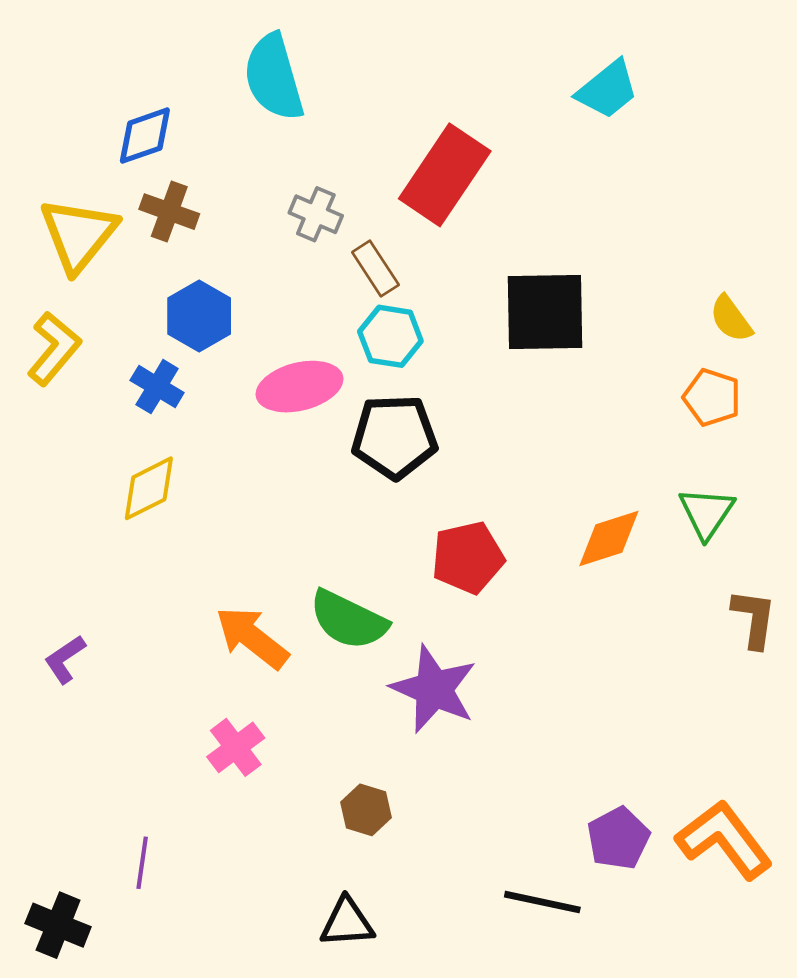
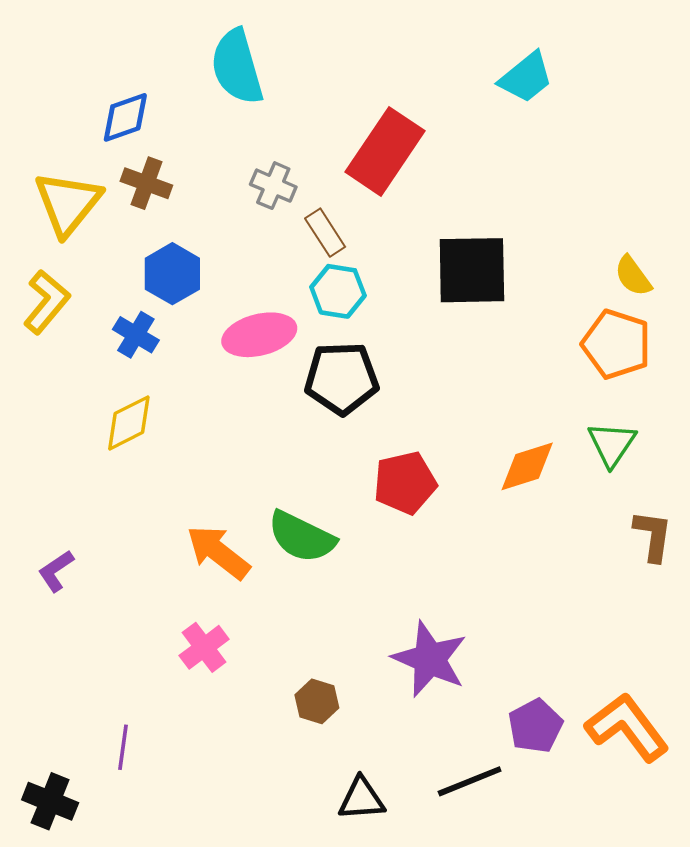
orange pentagon: (712, 397) -> (616, 344), size x1.4
purple star: (434, 689) -> (430, 659), moved
black line: (542, 902) -> (470, 781), turned -34
black triangle: (347, 922) -> (361, 799), moved

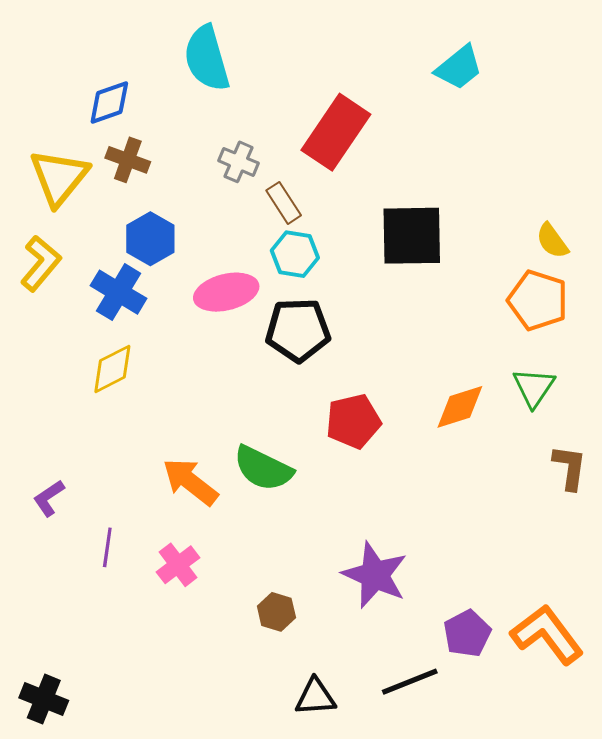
blue cross: (136, 335) -> (119, 292), size x1.4
purple line: (123, 747) -> (107, 547), moved

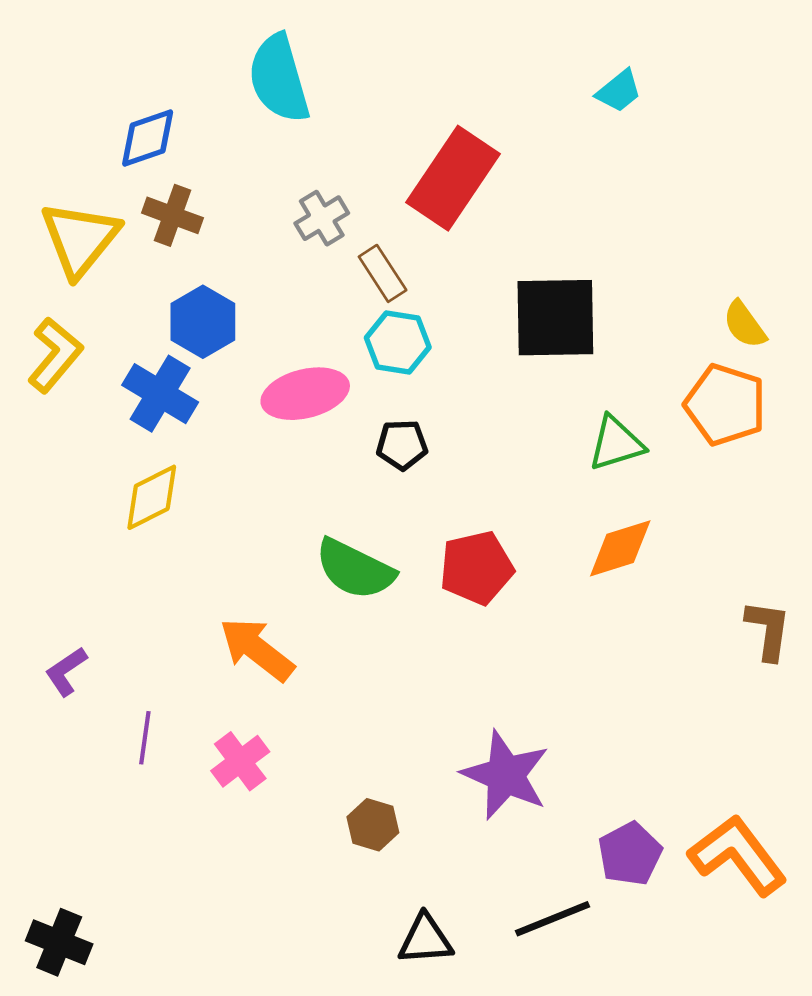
cyan trapezoid: (459, 68) -> (619, 91), size x0.7
gray cross: (238, 162) -> (322, 218), turned 36
black pentagon: (298, 330) -> (402, 445), size x0.6
green triangle: (534, 387) -> (616, 443), moved, turned 39
green semicircle: (263, 468) -> (355, 569), moved

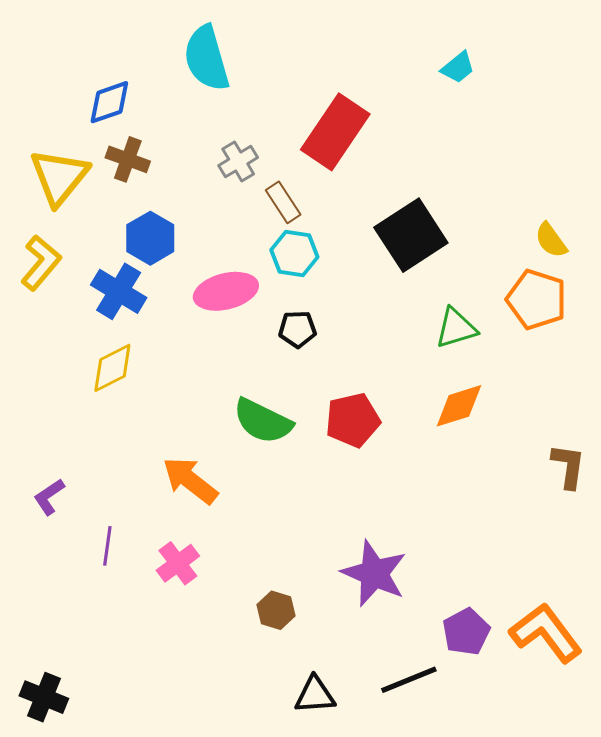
black square: (555, 318) -> (411, 235), turned -32

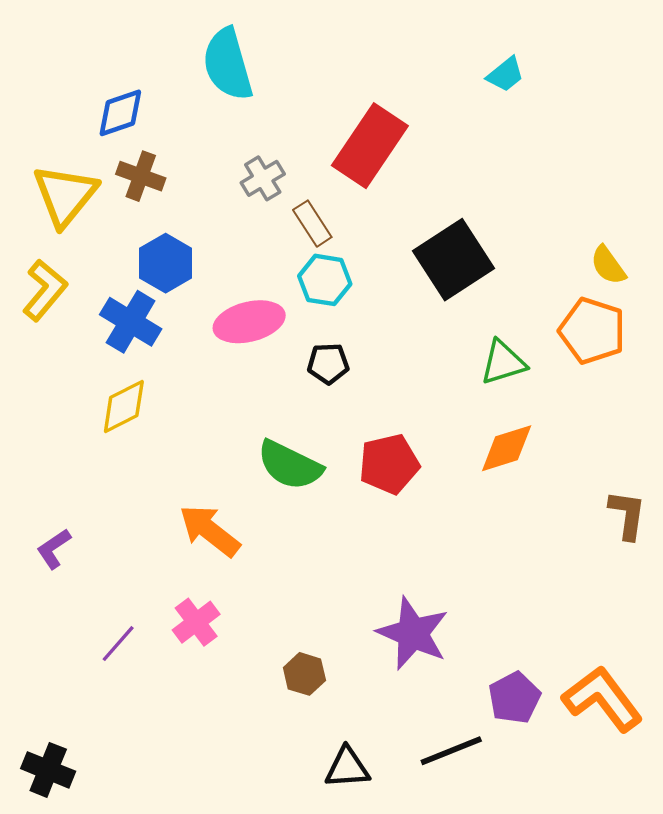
purple line: (107, 546) -> (118, 644), moved, turned 33

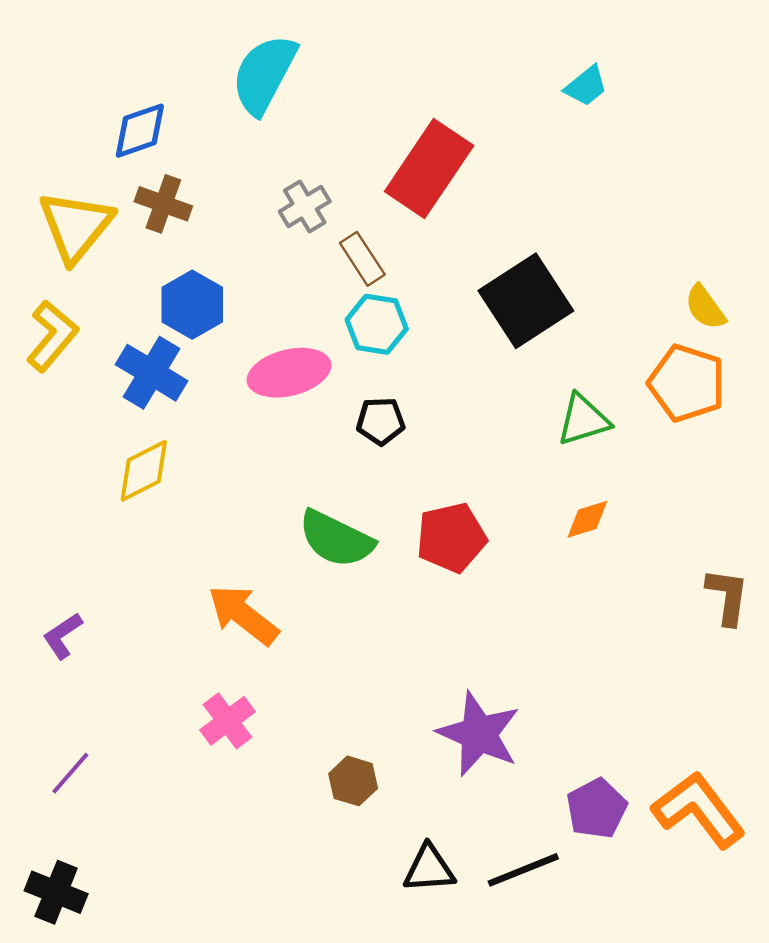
cyan semicircle: (228, 64) -> (264, 74), turned 44
orange diamond: (507, 448) -> (587, 519), size x0.7
purple line: (118, 644) -> (70, 773), moved
black triangle: (347, 768) -> (429, 869), moved

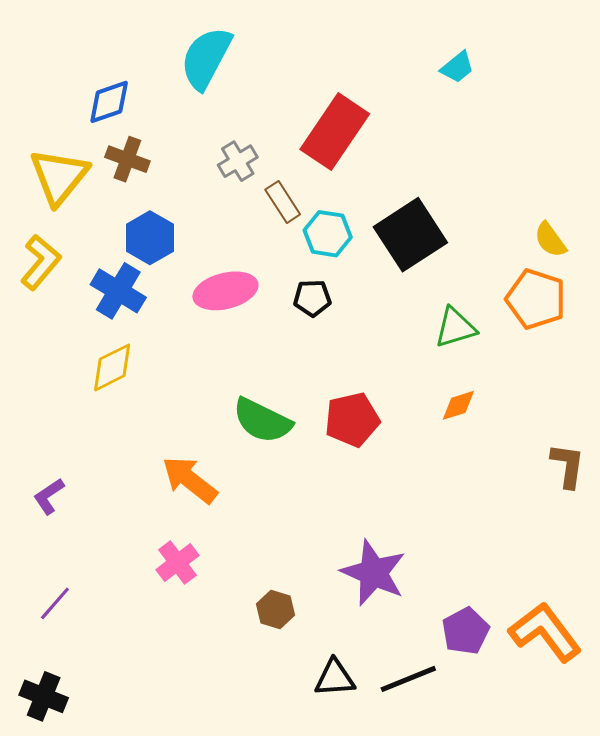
cyan hexagon: (377, 324) -> (328, 234), moved
black pentagon: (381, 421) -> (312, 298), moved

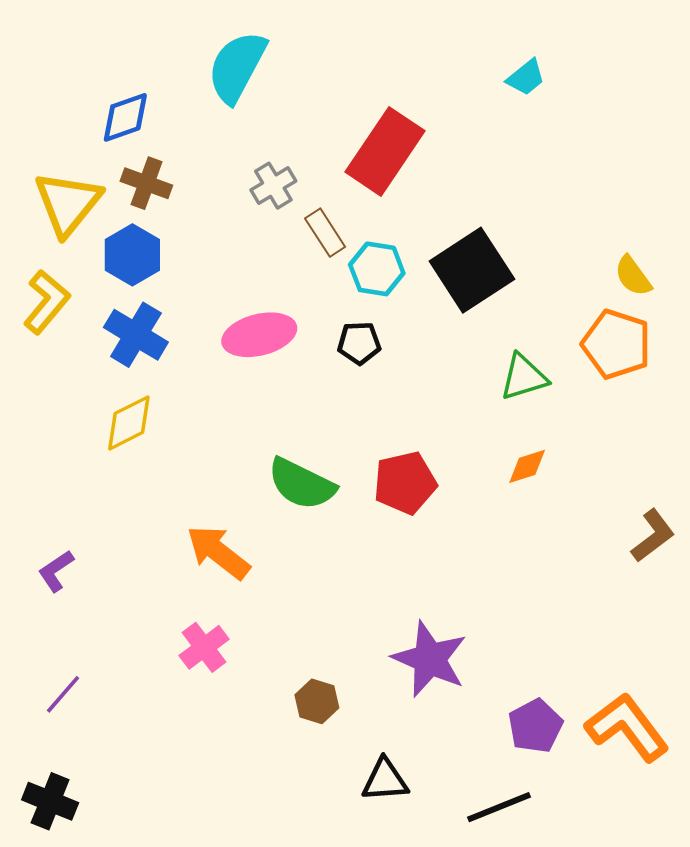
blue hexagon: (150, 238) -> (132, 255), moved
brown L-shape: (568, 466) -> (653, 536), turned 45
black line: (408, 679) -> (499, 807), moved

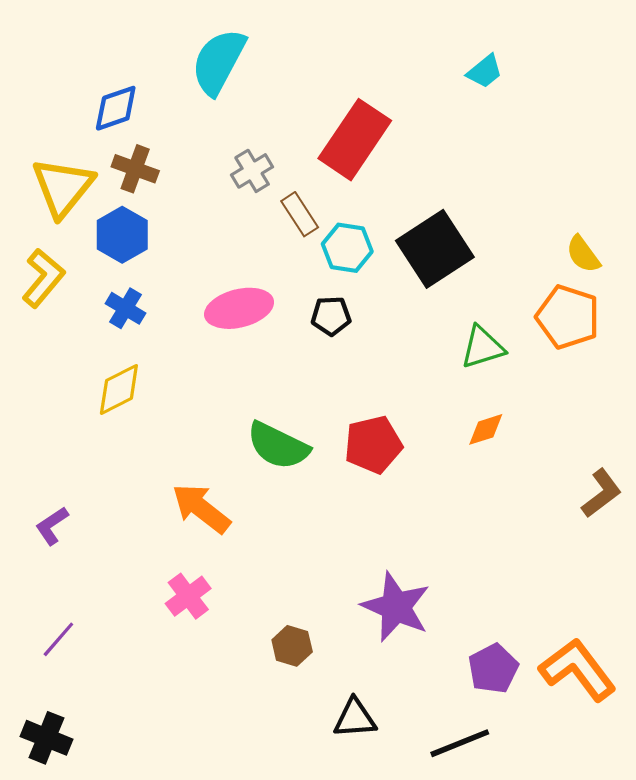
blue cross: (136, 335) -> (125, 308), size x0.7

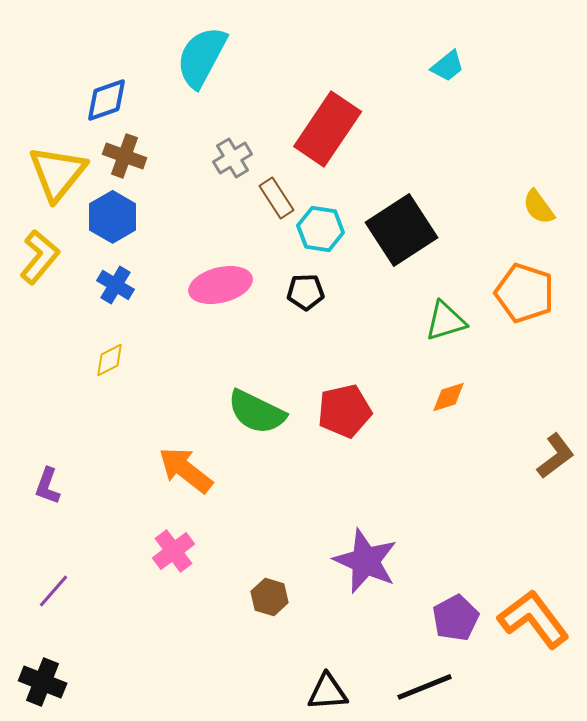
yellow semicircle: (583, 254) -> (539, 207), moved
yellow diamond: (119, 389) -> (110, 360), size x0.7
purple L-shape: (52, 526) -> (48, 486), turned -36
black triangle: (355, 718) -> (328, 692), moved

